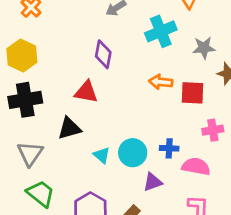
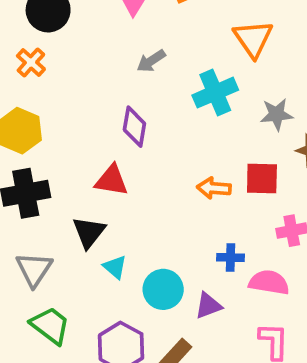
orange arrow: (161, 82) -> (214, 188), moved
black triangle: (69, 128) -> (89, 232), turned -35
cyan circle: (133, 153) -> (163, 289), moved
cyan triangle: (102, 155) -> (115, 267), moved

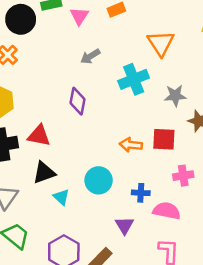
red triangle: (112, 180) -> (39, 136), moved
black triangle: (89, 232) -> (44, 173), turned 30
cyan circle: (163, 289) -> (99, 180), moved
purple triangle: (208, 306) -> (124, 225), turned -42

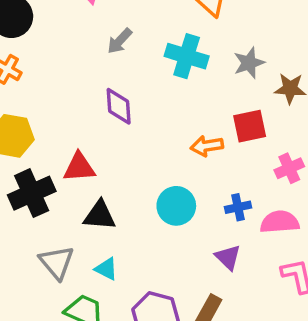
cyan cross: (134, 79) -> (187, 56), turned -36
black triangle: (44, 173) -> (100, 215), turned 40
cyan triangle: (61, 197) -> (106, 269), moved

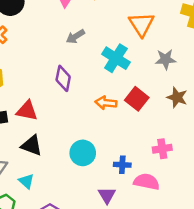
gray star: (249, 63) -> (166, 59), moved
red square: (250, 126) -> (137, 99), moved, turned 35
orange arrow: (207, 146) -> (106, 103), moved

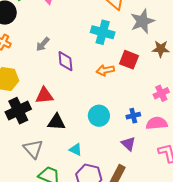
gray arrow: (75, 36) -> (43, 44), moved
gray star: (166, 59) -> (142, 21), size x1.4
cyan triangle: (26, 181) -> (76, 150), moved

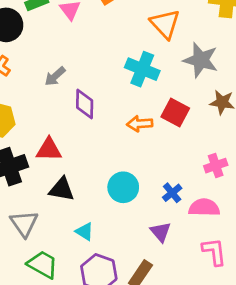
gray star: (142, 21) -> (201, 60), turned 30
blue cross: (133, 116) -> (172, 193), turned -32

